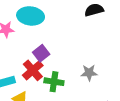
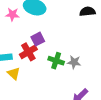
green cross: (54, 82) -> (56, 61), moved

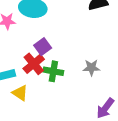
green cross: (56, 61) -> (53, 71), moved

